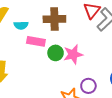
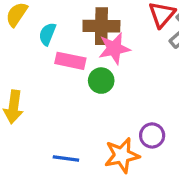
cyan semicircle: (21, 25) -> (47, 34), turned 112
pink star: (73, 54) -> (114, 48), moved

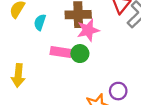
pink rectangle: (70, 61) -> (61, 52), moved

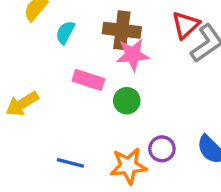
green circle: (80, 54) -> (127, 101), moved
yellow arrow: (18, 75) -> (22, 104), turned 45

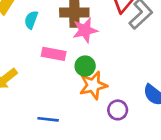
purple circle: (162, 149) -> (118, 110), moved
orange star: (128, 166) -> (93, 85), moved

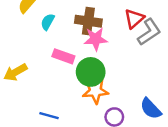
green circle: (85, 66) -> (91, 72), size x1.5

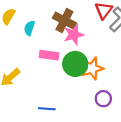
brown cross: (88, 21) -> (64, 21), turned 30
orange star: (95, 91) -> (92, 68), moved

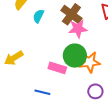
pink rectangle: (49, 55) -> (57, 68), moved

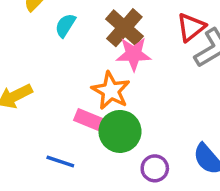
green circle: (75, 56) -> (120, 131), moved
orange star: (90, 62) -> (111, 91), moved, turned 30

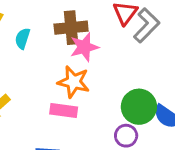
brown cross: (124, 28) -> (71, 28), turned -32
green circle: (120, 131) -> (139, 107), moved

